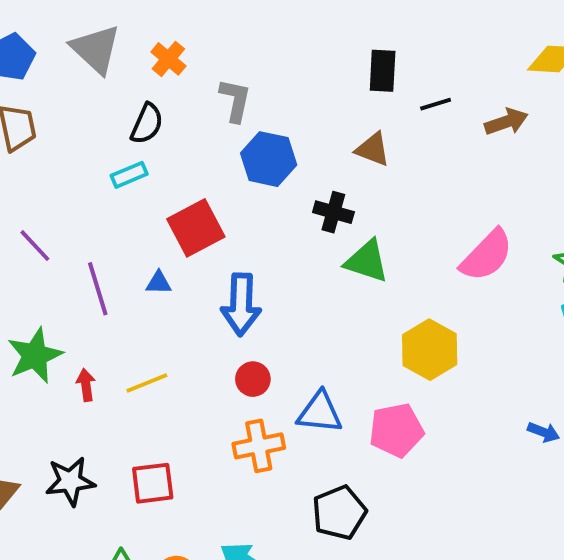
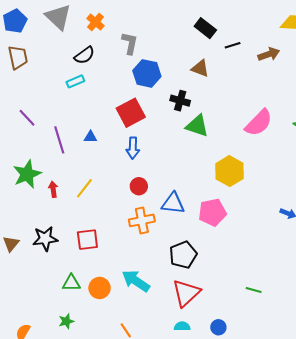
black rectangle: (383, 71) -> (205, 28), turned -55
black semicircle: (147, 124) -> (84, 55), turned 30
red square: (196, 228) -> (131, 113), moved
blue arrow: (241, 304) -> (133, 148), size x0.7
yellow line: (147, 383) -> (84, 188), turned -30

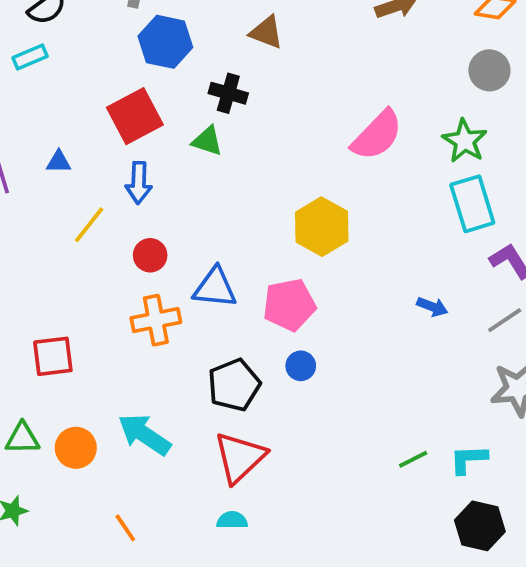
green triangle: (197, 126) -> (207, 141), moved, size x0.7
yellow line: (84, 188) -> (89, 225), moved
green line: (254, 290) -> (413, 459), moved, turned -42
blue circle: (218, 327) -> (301, 366), moved

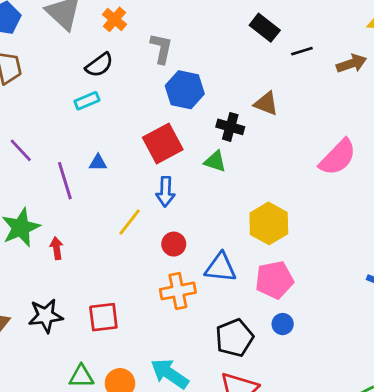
brown triangle: (266, 32) -> (266, 103), moved
blue triangle: (59, 162) -> (98, 163), moved
yellow hexagon: (322, 227) -> (269, 223), moved

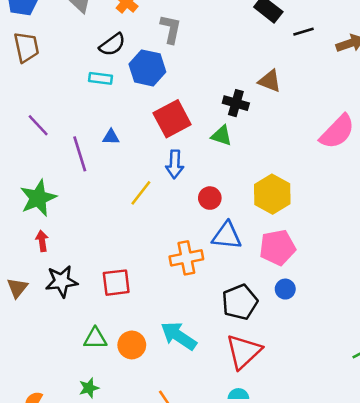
blue hexagon: (185, 90) -> (147, 68), moved
cyan rectangle: (87, 101) -> (101, 78), turned 30
red circle: (174, 244) -> (210, 198), moved
red arrow: (57, 248) -> (42, 241), moved

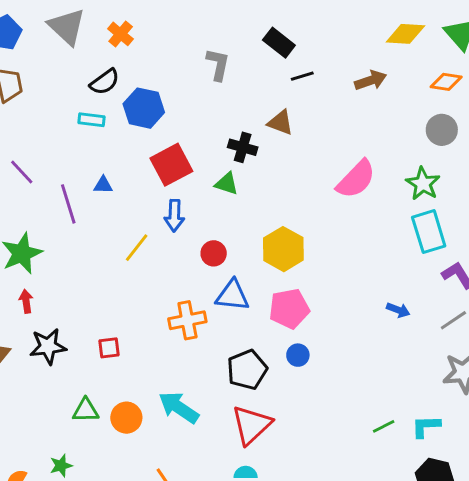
gray L-shape: (171, 29) -> (218, 64), moved
black line: (303, 32) -> (302, 76), moved
red square: (116, 283) -> (109, 348), size x0.7
green star: (89, 388) -> (61, 466), moved

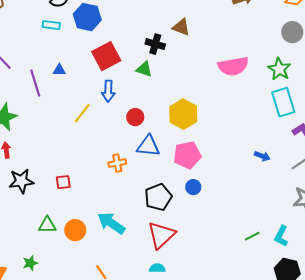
pink semicircle: (356, 179) -> (233, 66), turned 36
orange cross: (187, 320) -> (117, 163), size x0.7
cyan L-shape: (426, 426) -> (281, 236), turned -60

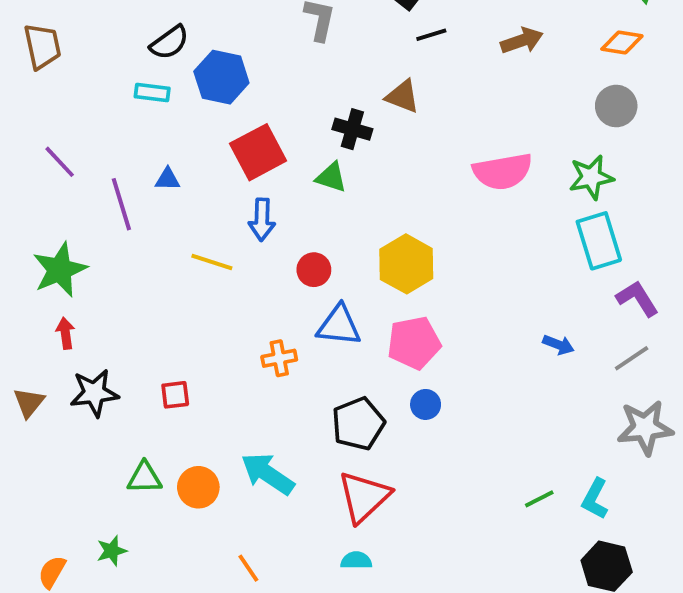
green star: (279, 69) -> (591, 177), turned 30
yellow line: (82, 113) -> (212, 262), turned 70

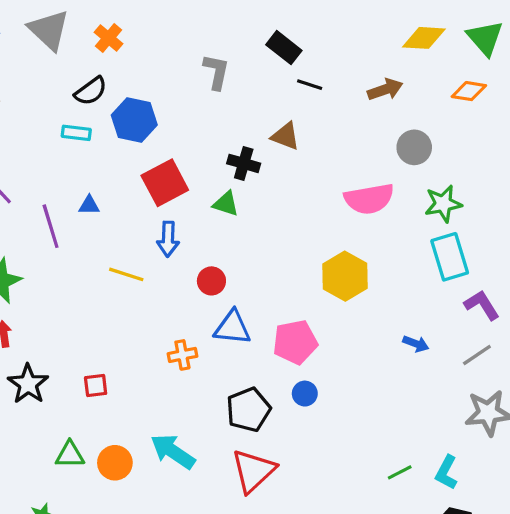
black line: (431, 35) -> (310, 85), turned 35
gray circle: (616, 106) -> (414, 147), moved
yellow hexagon: (406, 264) -> (345, 276), moved
black star: (94, 393) -> (28, 384), turned -30

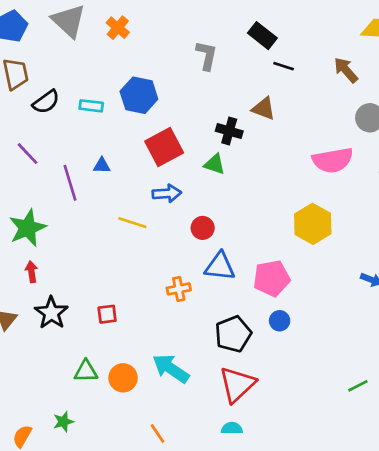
brown arrow: (385, 89) -> (346, 70), turned -112
black semicircle: (91, 91) -> (46, 102), moved
blue arrow: (168, 239) -> (167, 193), turned -96

